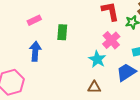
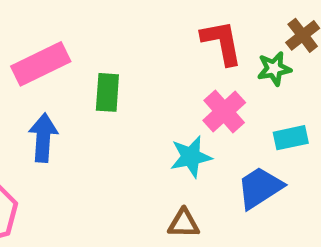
pink rectangle: (34, 20) -> (41, 64), size x1.6
cyan star: (97, 59) -> (191, 157), turned 30

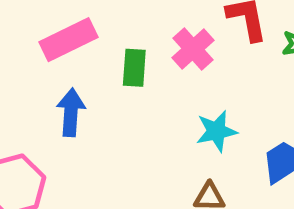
pink cross: (224, 112) -> (193, 49), moved

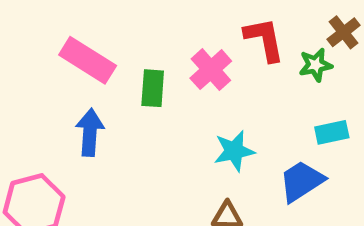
pink rectangle: (69, 40) -> (88, 60), turned 58

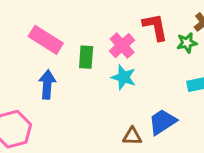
cyan star: (234, 151) -> (124, 77), moved, turned 30
blue trapezoid: (302, 181) -> (162, 122), moved

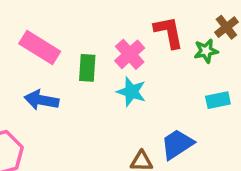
blue arrow: (47, 84) -> (41, 100), turned -84

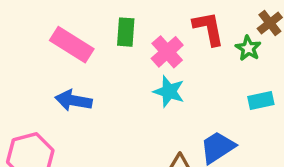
green star: (206, 51) -> (248, 48), turned -30
green rectangle: (87, 68) -> (126, 32), moved

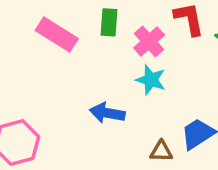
blue arrow: (74, 100) -> (107, 113), moved

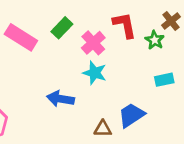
green rectangle: (109, 22) -> (62, 28), turned 40

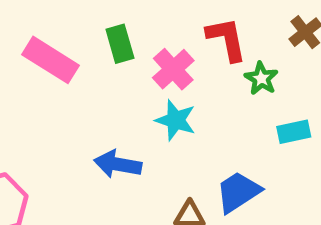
green rectangle: (62, 28) -> (120, 44), turned -60
green star: (155, 40) -> (261, 78), moved

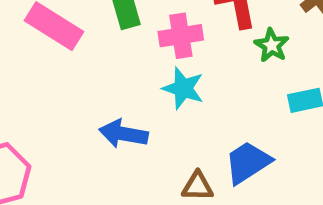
pink cross: (173, 69) -> (181, 36), turned 33

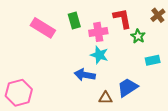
blue arrow: (123, 134) -> (85, 75), moved

